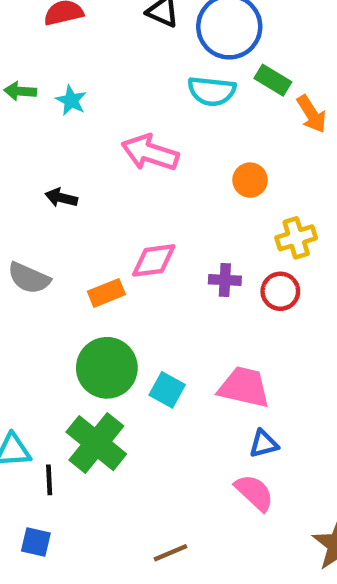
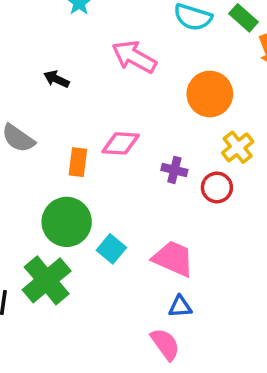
orange circle: (250, 180) -> (210, 94), size x1.6
yellow cross: (296, 238) -> (238, 147), turned -32
orange rectangle: (106, 293) -> (78, 162), turned -72

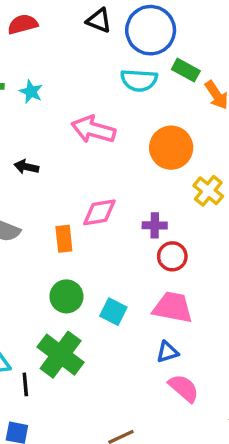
red circle: (217, 187) -> (172, 256), moved
green circle: (67, 222) -> (66, 296), size x0.7
blue triangle: (180, 307) -> (167, 352), moved

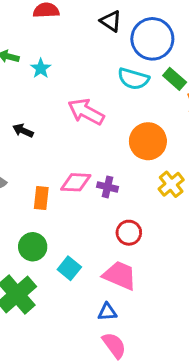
purple cross: (155, 225) -> (107, 187), moved

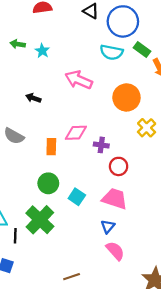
purple cross: (107, 187) -> (101, 145), moved
blue triangle: (107, 312) -> (108, 227), turned -40

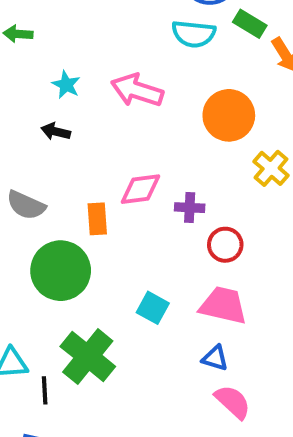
cyan star: (42, 51) -> (66, 85), moved
green circle: (48, 183) -> (61, 271), moved, size x1.5
blue triangle: (108, 227) -> (215, 358), turned -48

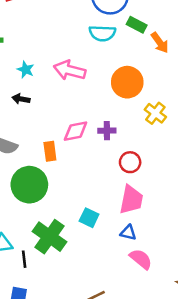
purple cross: (190, 208) -> (107, 131), moved
pink trapezoid: (223, 305) -> (131, 200), turned 92
cyan square: (153, 308) -> (89, 218), moved

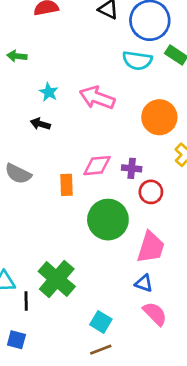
red circle: (130, 162) -> (151, 192), moved
green circle: (29, 185) -> (108, 220), moved
cyan square: (89, 218) -> (101, 322), moved

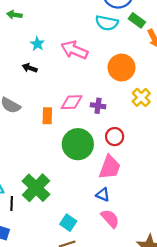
red circle: (151, 192) -> (115, 137), moved

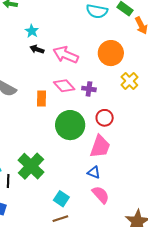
pink arrow: (74, 50) -> (66, 55), moved
black arrow: (30, 68) -> (37, 49), moved
pink diamond: (72, 102) -> (64, 86), turned 50

